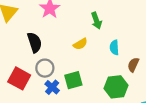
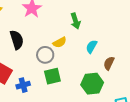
cyan semicircle: (114, 47) -> (92, 47), turned 32
gray circle: (45, 68) -> (45, 55), moved
blue cross: (52, 87) -> (23, 85), moved, turned 32

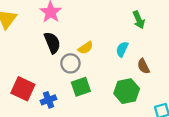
green arrow: (75, 21) -> (139, 20), moved
black semicircle: (17, 40) -> (52, 43), moved
brown semicircle: (109, 63) -> (144, 66), turned -48

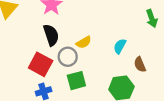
green arrow: (139, 20) -> (152, 18), moved
red square: (23, 89) -> (41, 64), moved

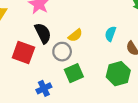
red square: (41, 64) -> (23, 52), moved

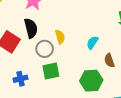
yellow semicircle: (75, 35) -> (60, 37), turned -80

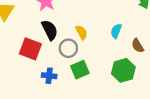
blue cross: (20, 79) -> (49, 76), moved, turned 32

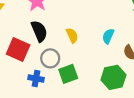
gray circle: (68, 48) -> (50, 58), moved

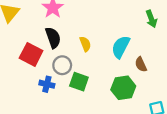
cyan semicircle: (108, 36) -> (121, 47), size x1.5
green square: (68, 74) -> (79, 82), turned 36

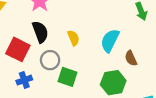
blue cross: (47, 84) -> (24, 80), moved, turned -32

